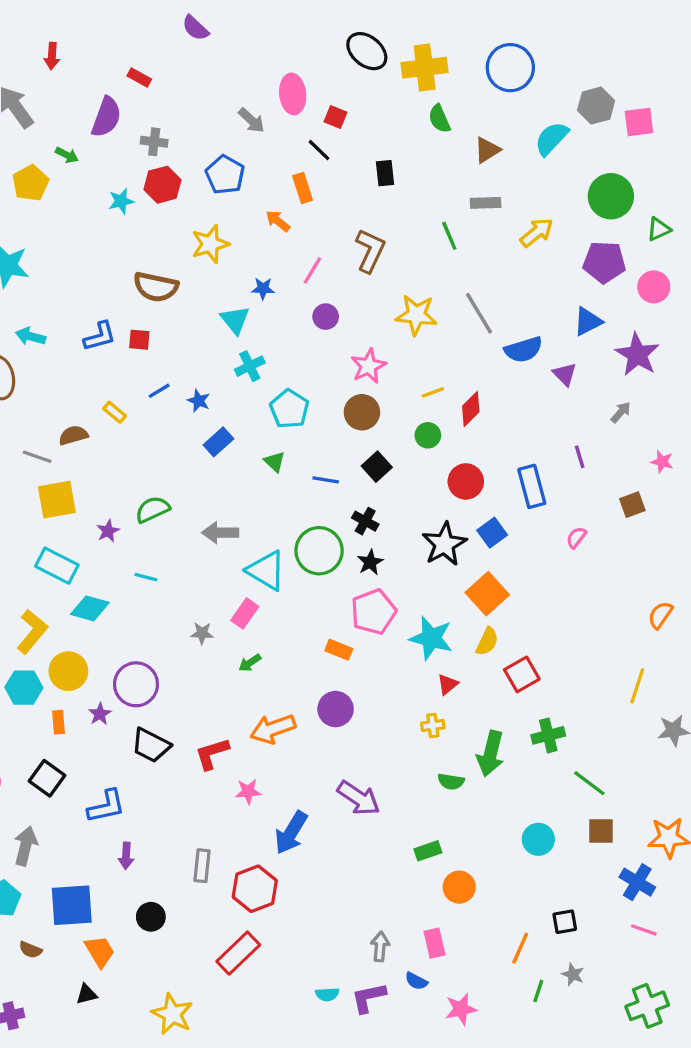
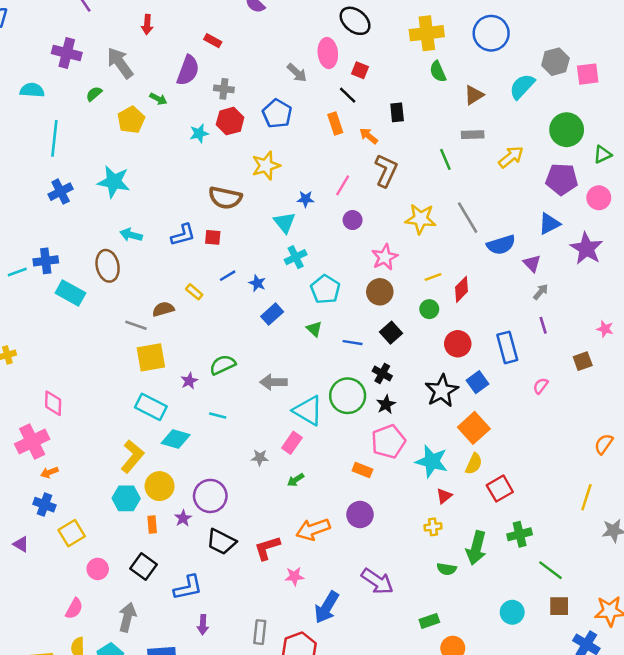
black ellipse: (367, 51) -> (355, 21), moved
orange arrow: (278, 221) -> (369, 136), moved
gray arrow: (621, 412) -> (541, 292), moved

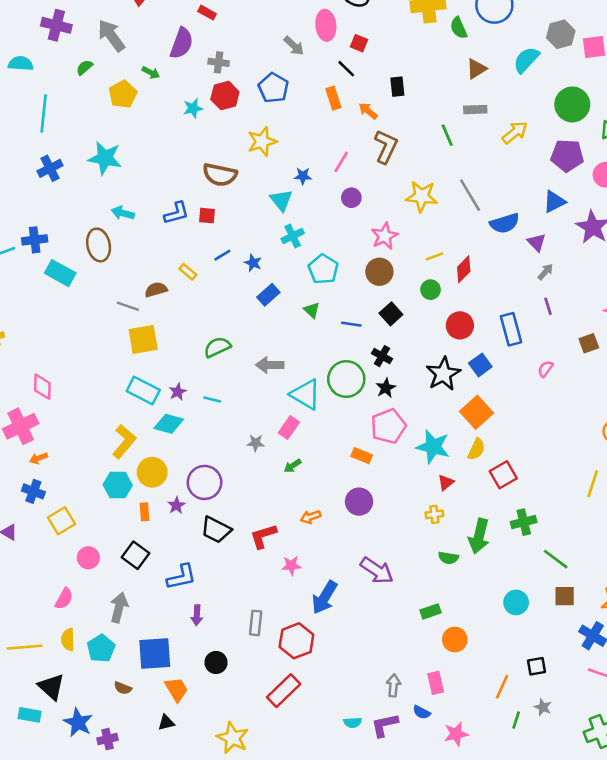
green semicircle: (438, 72) -> (459, 28), moved
purple star: (189, 381) -> (178, 392), moved
orange arrow: (313, 529) -> (310, 517), size x0.6

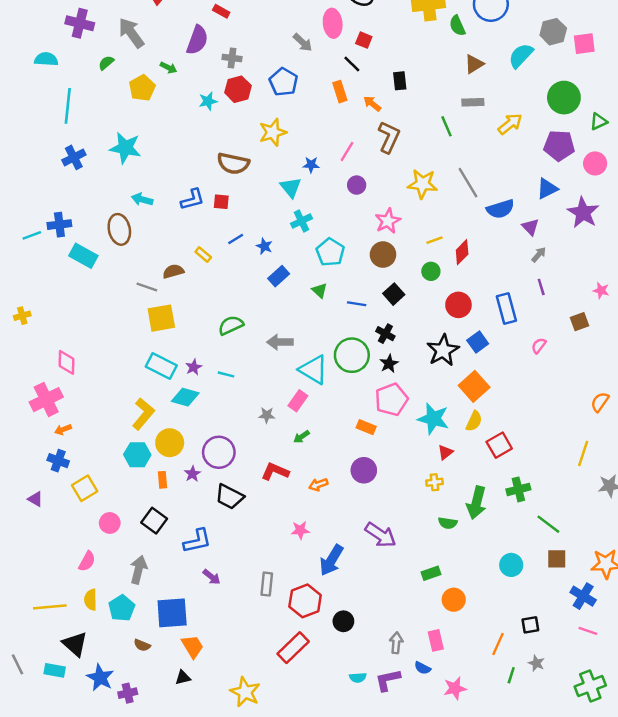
red L-shape: (263, 536) -> (275, 471), moved, turned 40
purple arrow: (197, 615) -> (212, 577), turned -54
black circle: (216, 662) -> (343, 621), moved

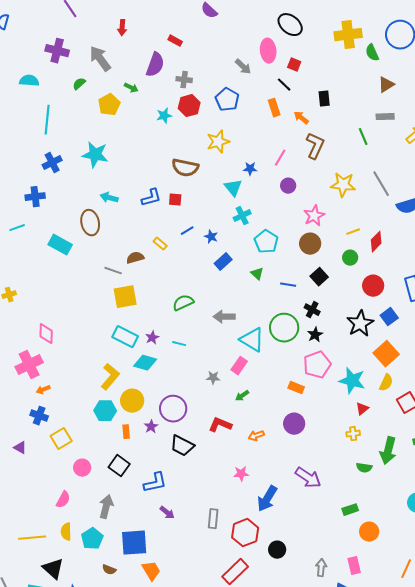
blue cross: (59, 225) -> (35, 197), moved

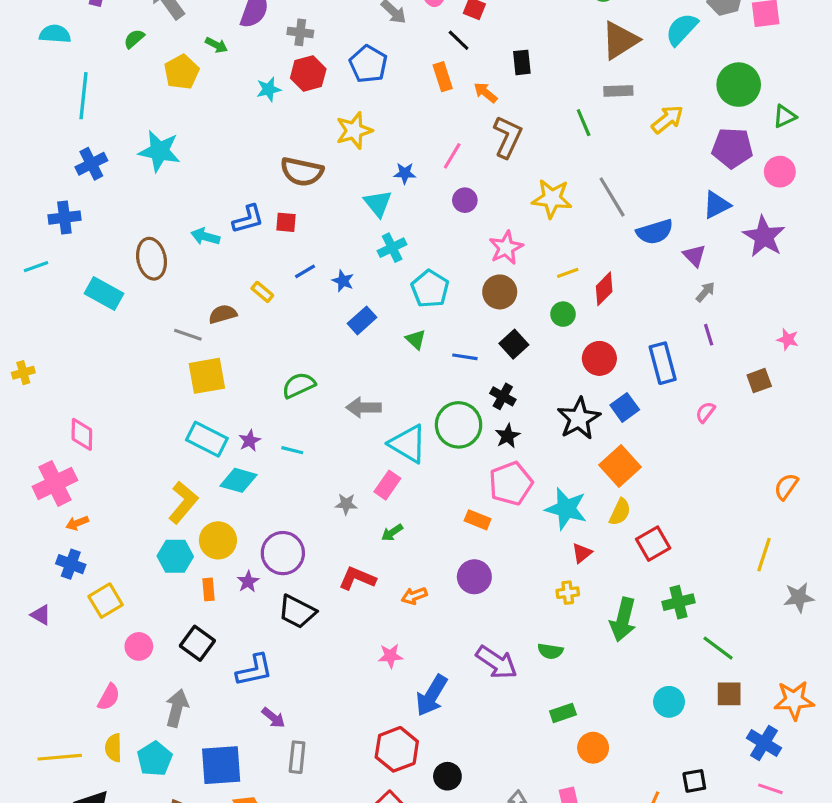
brown triangle: (386, 85) -> (620, 40), size x1.5
cyan arrow: (109, 198) -> (205, 237), moved
green semicircle: (364, 468) -> (550, 651), moved
gray rectangle: (213, 519) -> (297, 757), moved

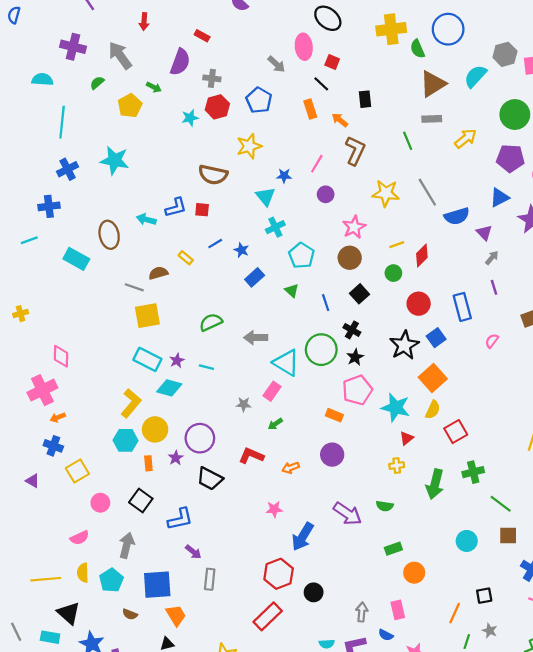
blue line: (465, 357) -> (326, 303), turned 63
pink semicircle: (109, 697) -> (80, 538), turned 36

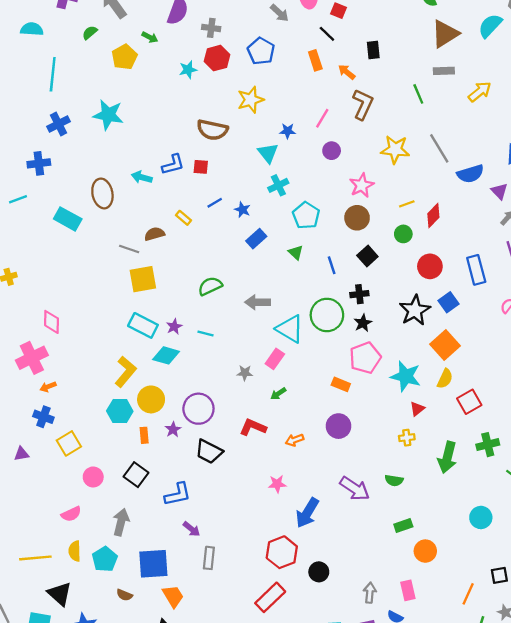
black cross: (352, 330) -> (359, 294), turned -35
purple triangle: (33, 481) -> (21, 454), turned -40

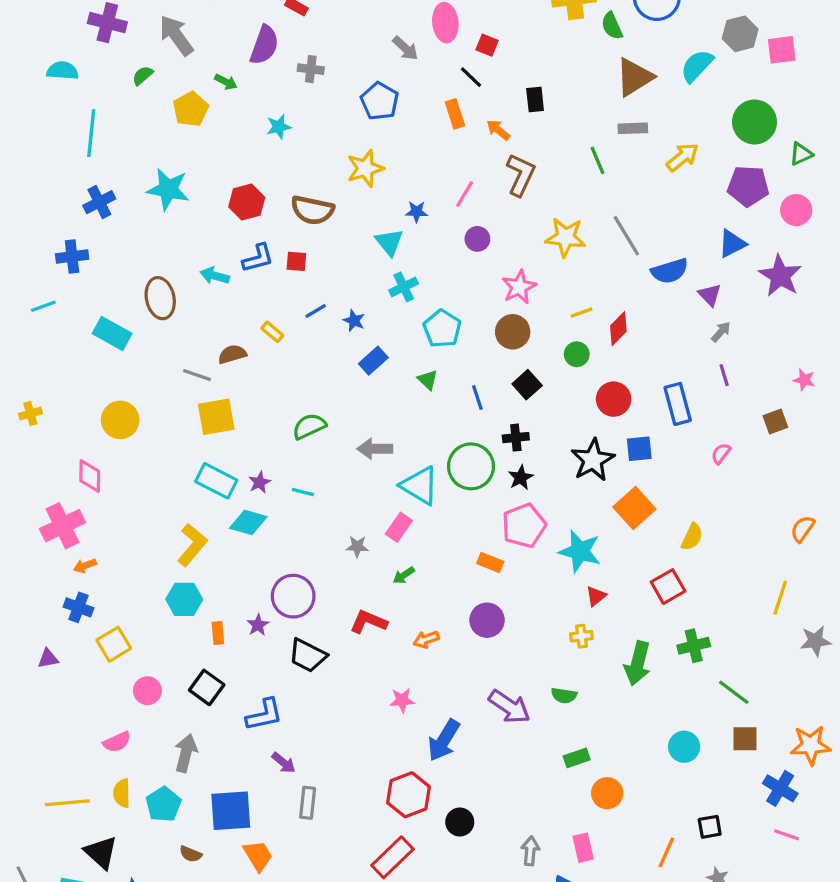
red hexagon: (217, 58) -> (247, 202), moved
blue square: (448, 302) -> (639, 449), turned 30
yellow semicircle: (445, 379) -> (692, 537), moved
yellow circle: (151, 399) -> (120, 420), moved

